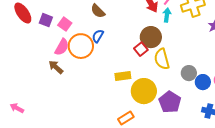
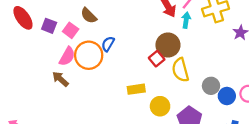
brown semicircle: (98, 11) -> (89, 16), moved
yellow circle: (144, 91) -> (160, 106), size x0.7

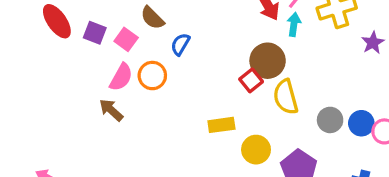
blue semicircle: (108, 44) -> (180, 44), moved
orange circle: (89, 55) -> (152, 76), size x0.7
blue circle: (227, 96) -> (361, 123), moved

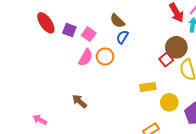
brown semicircle: (152, 18) -> (117, 21), moved
brown arrow: (111, 110) -> (80, 101), moved

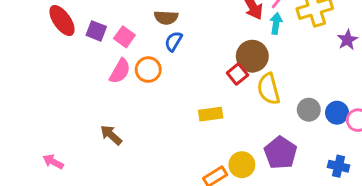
brown semicircle: (117, 21) -> (166, 18), turned -42
yellow circle: (169, 102) -> (242, 165), moved

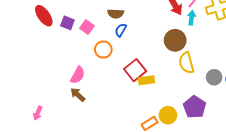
pink semicircle: (120, 71) -> (78, 75), moved
red square: (237, 74) -> (135, 70), moved, size x1.5
pink arrow: (53, 162) -> (38, 113), turned -96

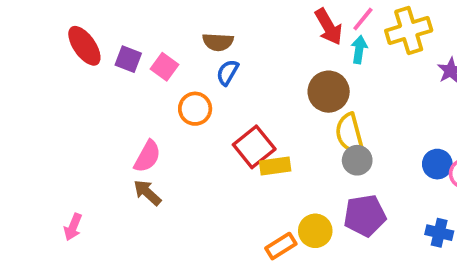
gray circle: (214, 77) -> (357, 160), moved
purple pentagon: (195, 107) -> (365, 216), turned 30

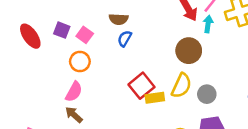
red ellipse: (84, 46) -> (30, 36), moved
orange circle: (195, 109) -> (80, 62), moved
yellow semicircle: (350, 134) -> (181, 86), moved, turned -140

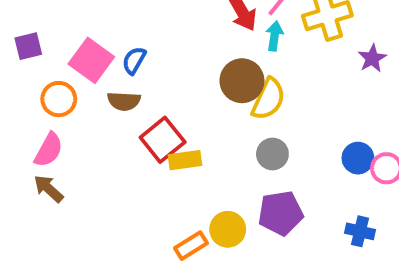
brown semicircle: (119, 19) -> (124, 101), moved
purple square: (62, 30) -> (28, 46), turned -35
pink square: (85, 35) -> (91, 60), moved, size x1.5
yellow semicircle: (181, 86) -> (268, 99), moved

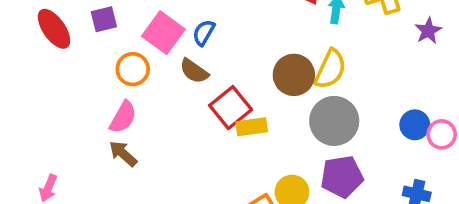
brown circle: (242, 81) -> (294, 75), moved
brown semicircle: (124, 101) -> (194, 71), turned 32
gray circle: (272, 154) -> (334, 121), size x1.6

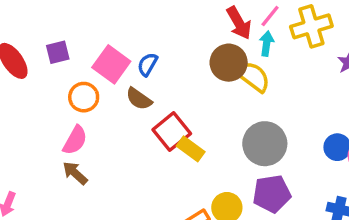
yellow semicircle: (330, 69) -> (253, 76), moved, turned -78
brown circle: (294, 75) -> (229, 63), moved
yellow rectangle: (252, 127) -> (191, 149), turned 44

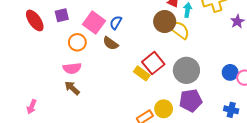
red square: (172, 132) -> (153, 63), moved
pink semicircle: (75, 140) -> (72, 68), turned 54

